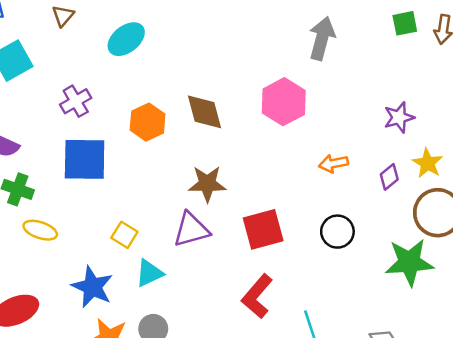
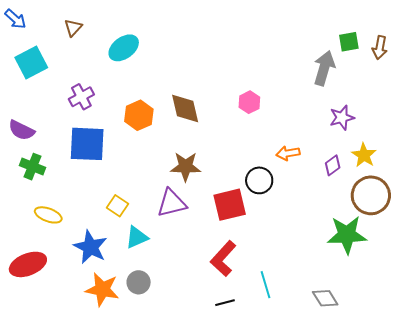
gray arrow: (322, 38) -> (324, 68), moved
pink hexagon: (284, 102) -> (249, 102), size x0.6
yellow ellipse: (40, 230) -> (48, 215), moved
black circle: (337, 232) -> (259, 180), moved

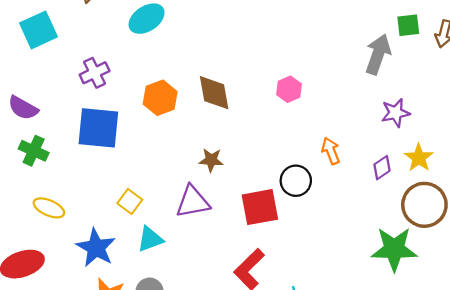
orange arrow: (288, 153) -> (331, 151), turned 75
brown star: (186, 167) -> (211, 160), size x0.7

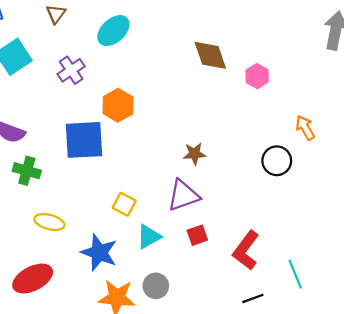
purple cross: (95, 73) -> (71, 70), moved
brown diamond: (214, 93) -> (210, 55), moved
orange hexagon: (160, 98) -> (118, 105), moved
red square: (260, 207) -> (197, 235), moved, size x0.6

